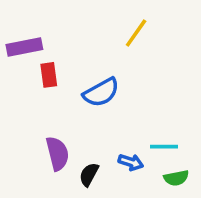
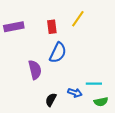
red rectangle: (49, 75) -> (52, 27), moved
blue semicircle: (101, 92) -> (58, 53), turned -35
purple semicircle: (57, 154) -> (35, 70), moved

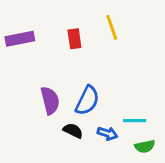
yellow line: (78, 19) -> (112, 27), turned -54
blue semicircle: (58, 53) -> (87, 100), moved
black semicircle: (51, 100) -> (73, 131), moved, turned 88

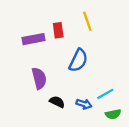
purple rectangle: (20, 39) -> (34, 39), moved
blue semicircle: (87, 100) -> (78, 60), moved
cyan line: (135, 121) -> (105, 94), turned -30

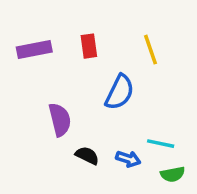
yellow line: (87, 21) -> (150, 50), moved
purple rectangle: (34, 39) -> (34, 50), moved
cyan line: (105, 94) -> (161, 144), turned 42

